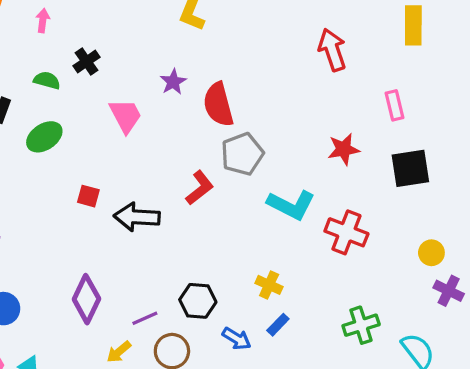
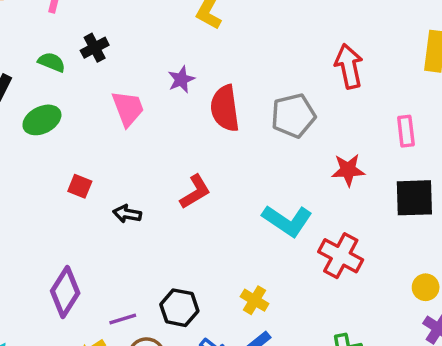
gray pentagon: (242, 154) -> (293, 116), moved
black arrow: (137, 217) -> (127, 214), size x0.6

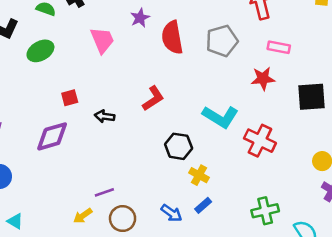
pink rectangle: (406, 131) -> (279, 47), moved, turned -70
red square: (80, 186) -> (70, 98), turned -35
purple diamond: (65, 292) -> (52, 136), moved, turned 44
black hexagon: (179, 308) -> (179, 146), moved

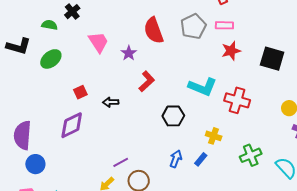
purple star: (140, 18) -> (129, 53), moved
pink rectangle: (279, 47) -> (224, 25), moved
black square: (312, 97) -> (272, 59), turned 30
yellow cross: (199, 175) -> (214, 136), moved
blue arrow: (171, 213) -> (176, 159), moved, turned -96

